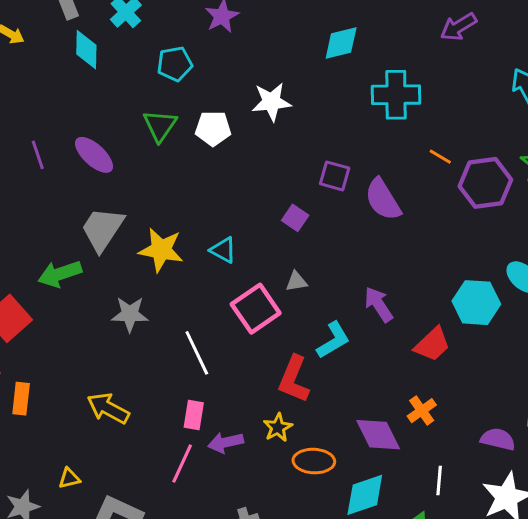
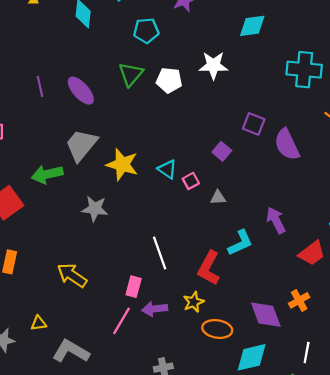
cyan diamond: (341, 43) -> (252, 26), moved
pink square: (256, 309) -> (191, 181), moved, size x0.5
white line: (197, 353) -> (160, 253), moved

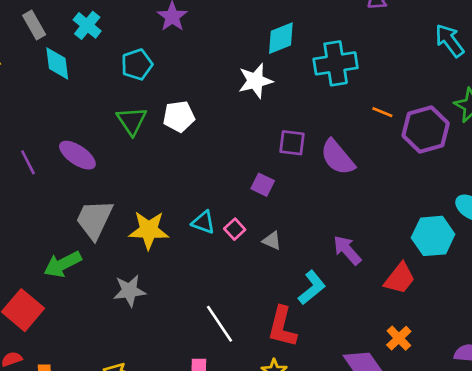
cyan diamond: (252, 26) -> (281, 38), moved
white star: (213, 65) -> (255, 81), moved
gray triangle: (218, 198) -> (272, 241), turned 42

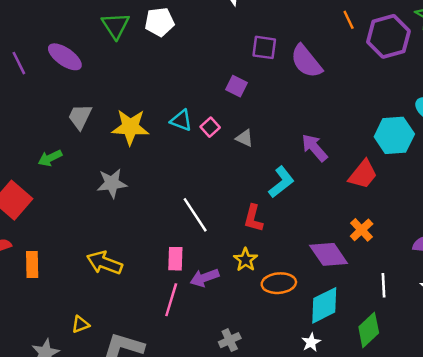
orange line: (382, 112) -> (349, 20), turned 42
gray trapezoid: (94, 219) -> (80, 117), size x0.7
green arrow: (63, 264) -> (50, 158), size x0.7
red L-shape: (282, 327) -> (253, 218), size x0.7

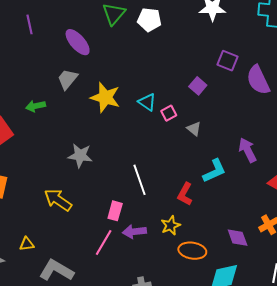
purple ellipse: (65, 57) -> (78, 42), moved
gray star: (112, 183) -> (80, 156), moved
purple diamond: (329, 254) -> (238, 238), size x0.7

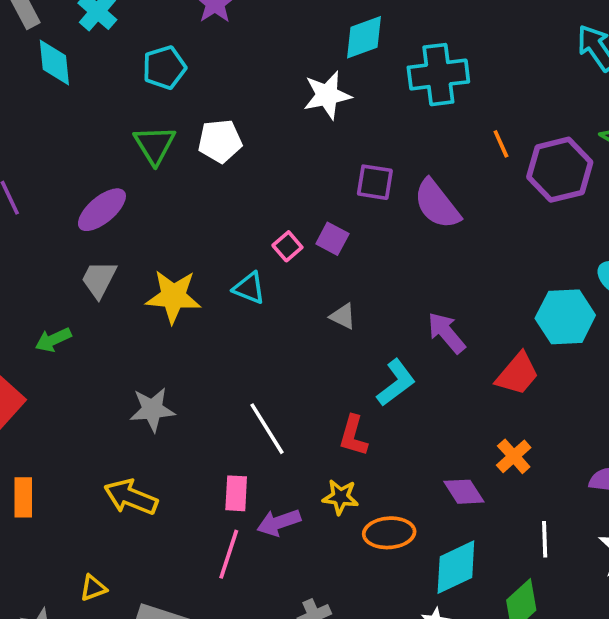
purple ellipse: (78, 42) -> (102, 210), turned -76
pink square: (169, 113) -> (287, 246), moved
yellow star: (171, 225) -> (340, 497), turned -30

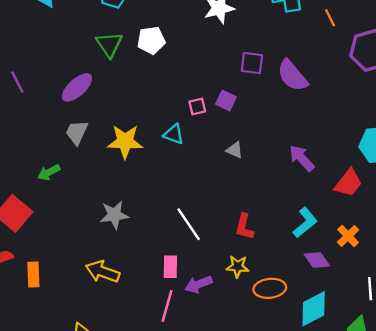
orange line: (501, 144) -> (330, 18), moved
pink square: (287, 246) -> (197, 106), turned 30
cyan L-shape: (396, 383) -> (305, 223), moved

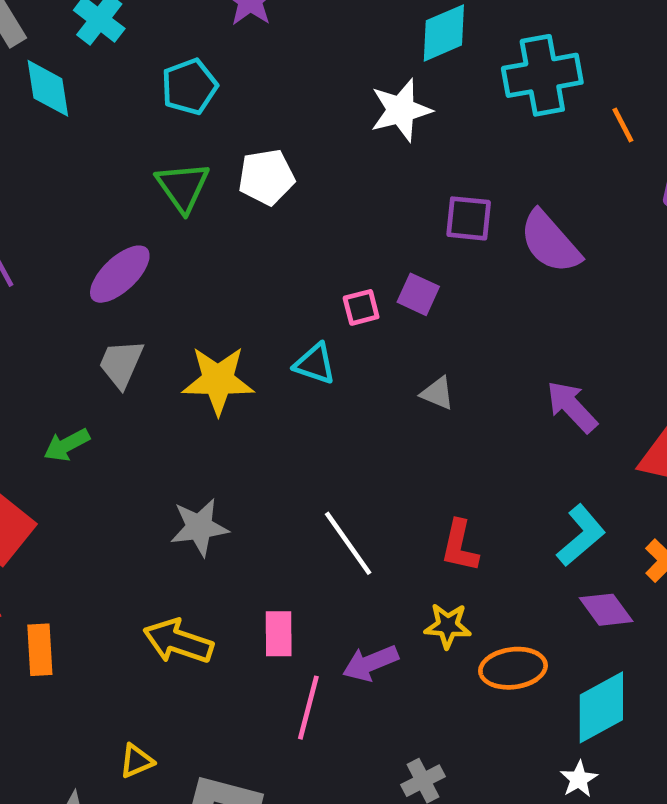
pink rectangle: (170, 267) -> (279, 634), moved

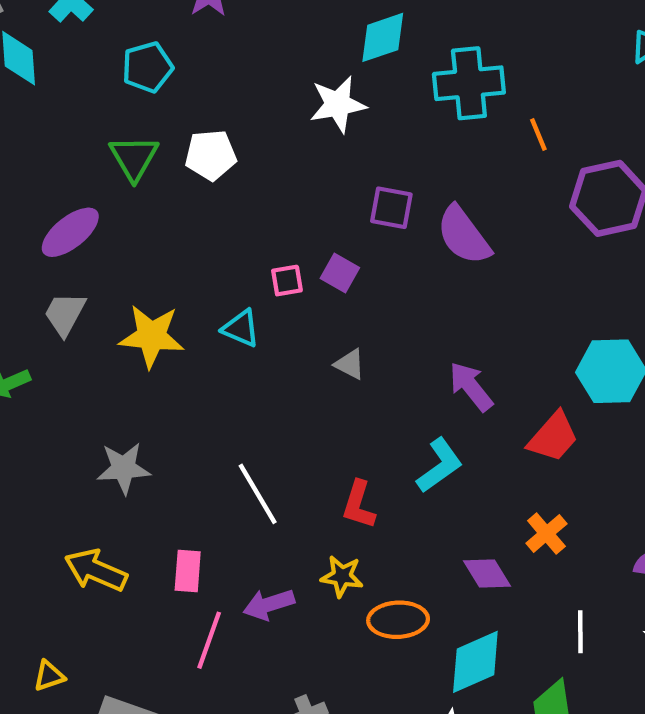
cyan L-shape: (581, 535) -> (440, 465), moved

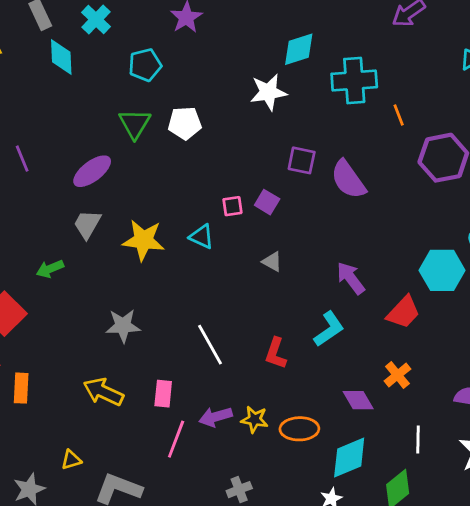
yellow star: (342, 576) -> (255, 419), moved

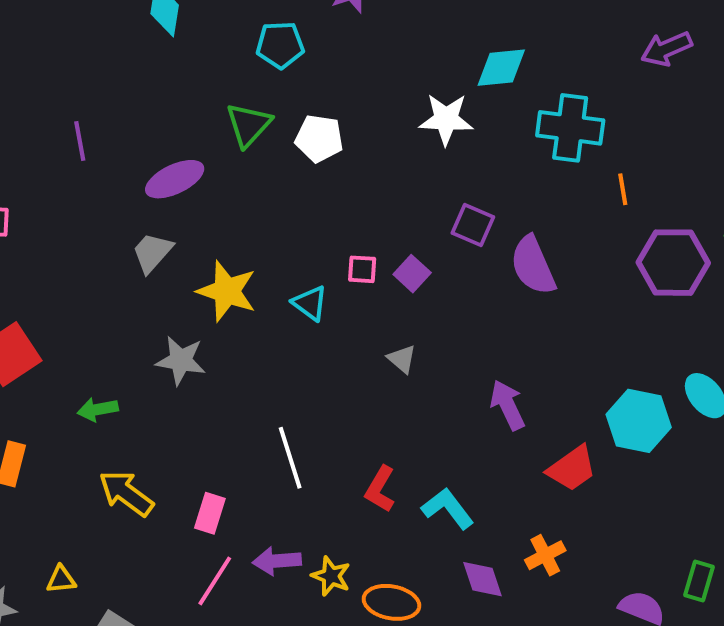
green arrow: (50, 269) -> (98, 409), moved
gray star: (123, 326) -> (181, 360), moved
cyan L-shape: (329, 329) -> (448, 508), moved, turned -105

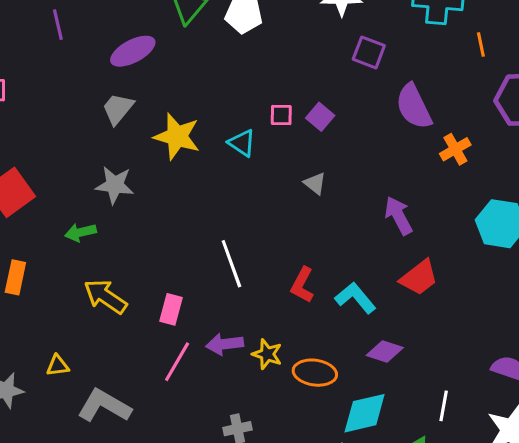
purple square: (473, 225) -> (369, 52), moved
gray star: (181, 360) -> (115, 185), moved
red trapezoid: (572, 468) -> (419, 278), moved
orange cross: (545, 555) -> (455, 149), moved
purple diamond: (482, 579) -> (385, 352), turned -51

